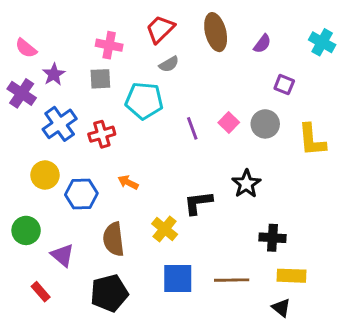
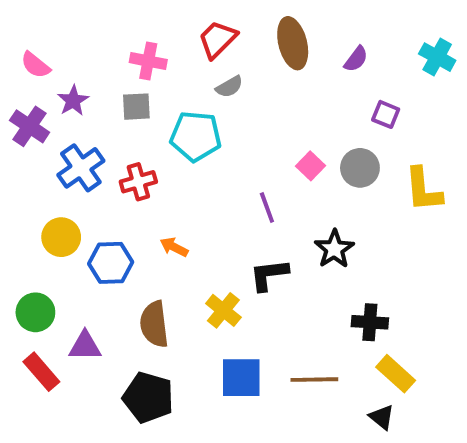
purple line: (192, 128) -> (267, 207), moved
purple triangle: (62, 255) -> (85, 346), turned -40
yellow rectangle: (291, 276) -> (396, 374), turned 40
red rectangle: (41, 292) -> (41, 372), moved, size x1.4
black pentagon: (109, 293) -> (148, 397), turned 30

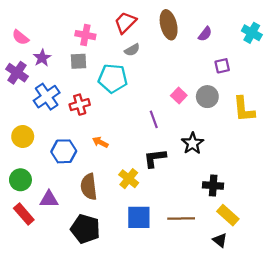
purple square: (386, 114) -> (222, 66), turned -35
yellow circle: (61, 237) -> (23, 137), moved

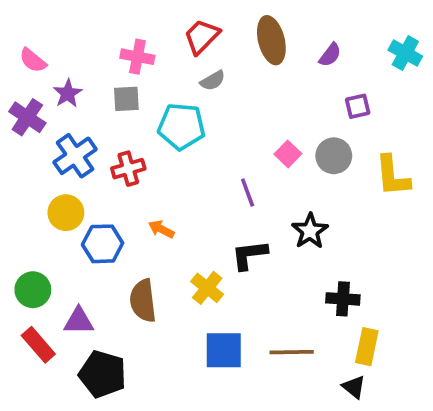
yellow circle: (23, 137) -> (66, 213), moved
yellow rectangle: (228, 215) -> (367, 347), turned 60
black pentagon: (85, 229) -> (103, 374), moved

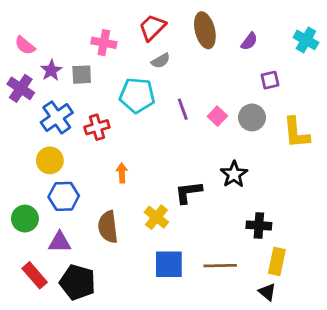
gray square: (126, 99) -> (82, 75), moved
purple line: (248, 192) -> (183, 109), moved
orange arrow: (161, 229) -> (122, 173), turned 60
blue hexagon: (103, 244) -> (64, 196), moved
red rectangle: (38, 345) -> (35, 275), moved

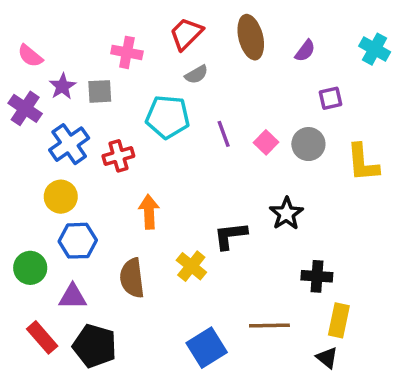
orange arrow: (122, 173) -> (149, 212), size x1.4
blue square: (169, 264) -> (207, 348), moved, turned -32

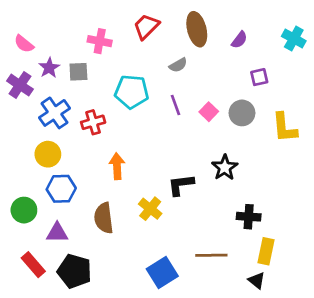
gray semicircle: (196, 74) -> (178, 65), moved

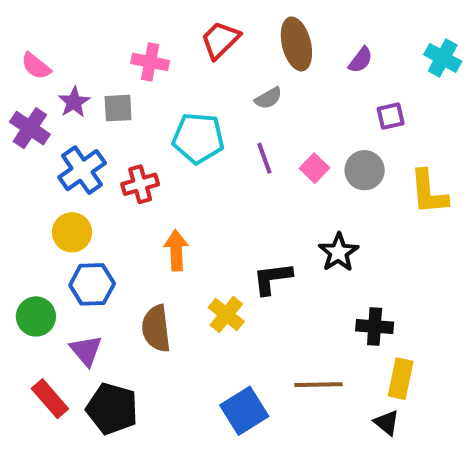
purple triangle: (57, 233) -> (86, 351), turned 50

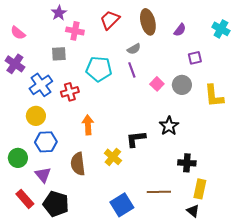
purple star: (74, 102) -> (59, 13), moved
purple line: (264, 158) -> (132, 70), moved

